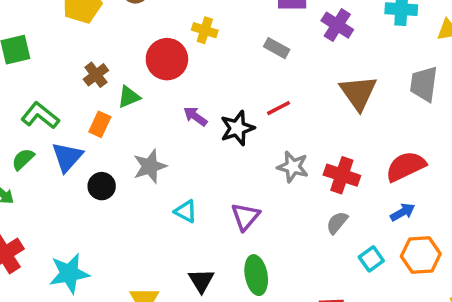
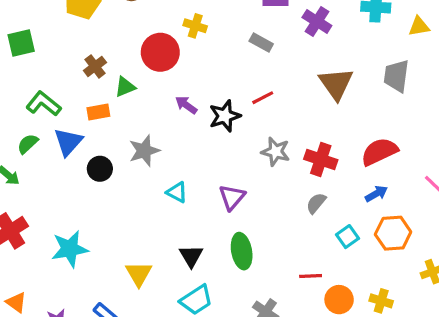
orange rectangle: (100, 124) -> (98, 112), turned 55

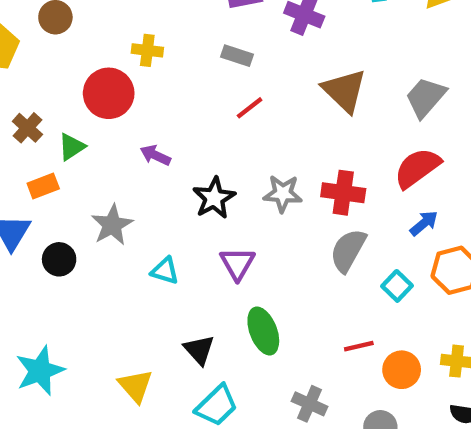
gray trapezoid: (396, 76) -> (426, 97), moved, turned 44
red line: (263, 98) -> (250, 108), moved
black star: (225, 116) -> (214, 198), moved
gray semicircle: (316, 203) -> (348, 250), size x1.5

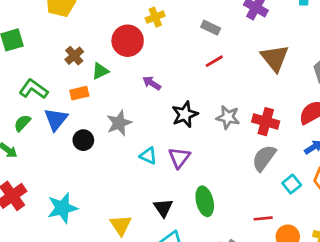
yellow cross: (147, 50) -> (155, 17), turned -36
purple triangle: (237, 264) -> (179, 158), moved

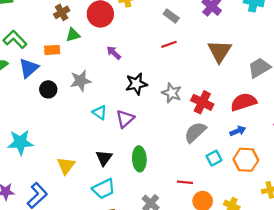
brown cross: (74, 56) -> (62, 12), moved

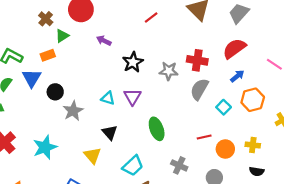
gray star: (81, 81) -> (73, 111), moved
gray star: (172, 93) -> (169, 71), moved
black triangle: (104, 158) -> (110, 132), moved

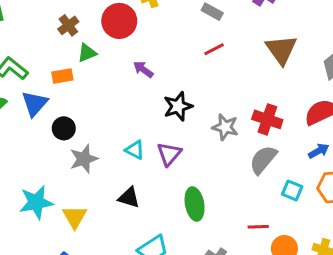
cyan square: (224, 107) -> (292, 190), turned -32
black triangle: (110, 132) -> (129, 198), turned -42
yellow triangle: (93, 155) -> (75, 217), moved

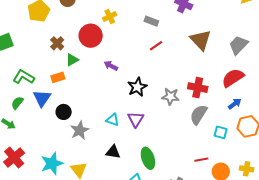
green ellipse: (195, 204) -> (148, 158), moved

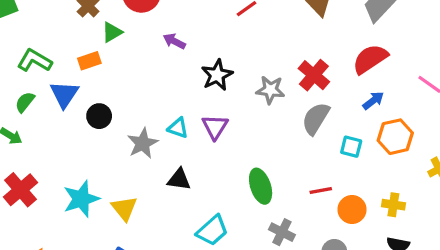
red cross: (198, 88) -> (314, 75), turned 30
gray star: (80, 130) -> (143, 143), moved
green ellipse: (148, 158) -> (261, 186), moved

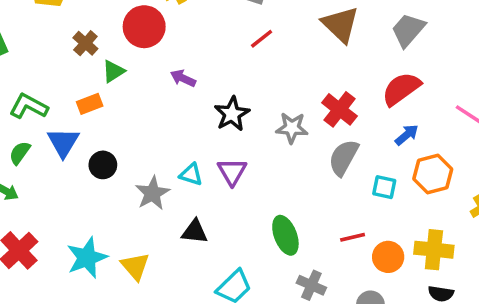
yellow cross: (393, 205) -> (434, 250), size x1.5

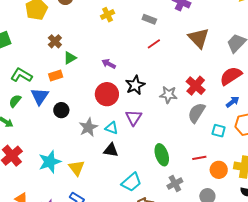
red circle: (144, 27) -> (107, 94), moved
cyan triangle: (191, 174) -> (112, 128), moved
gray cross: (311, 285) -> (175, 184), turned 35

